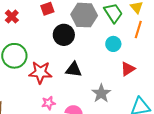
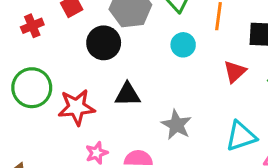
red cross: (12, 17) -> (32, 26), moved, turned 32
red triangle: (128, 69) -> (235, 72), moved

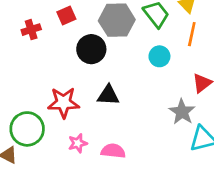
green circle: (32, 88) -> (27, 129), moved
gray star: (176, 125) -> (182, 112), moved

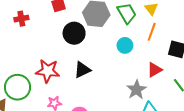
red cross: (31, 30) -> (21, 19), moved
black triangle: (108, 95) -> (82, 70), turned -36

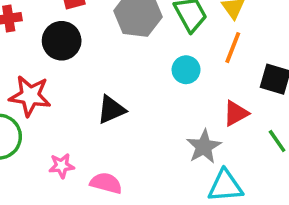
black circle: (74, 33) -> (62, 41), moved
red star: (48, 71) -> (30, 96), moved

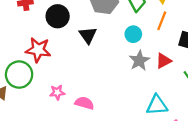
black triangle: (111, 110) -> (88, 35), moved, turned -42
gray star: (204, 147) -> (139, 60), moved

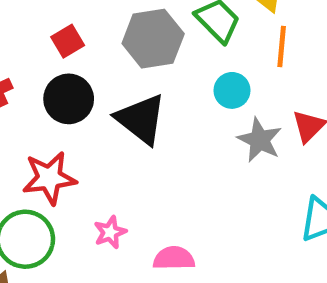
black triangle: (88, 35) -> (141, 119), size x1.4
pink star: (57, 92) -> (110, 232), moved

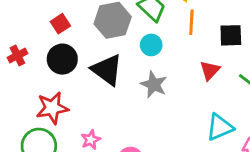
cyan circle: (232, 90) -> (151, 45), moved
gray star: (260, 140) -> (154, 84), moved

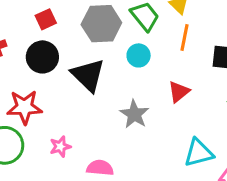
red triangle: (210, 70) -> (179, 92), moved
gray star: (154, 84) -> (134, 114), moved

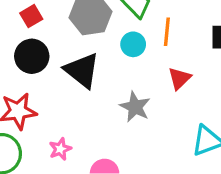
orange line: (185, 38) -> (167, 32), moved

